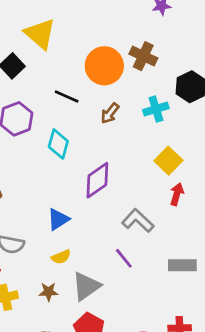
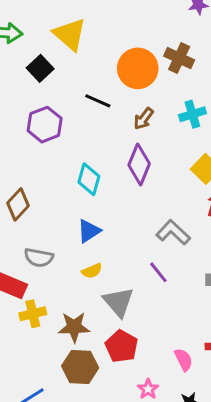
cyan diamond: (58, 144) -> (89, 179), moved
purple diamond: (97, 180) -> (139, 164), moved, turned -33
gray triangle: (86, 286) -> (118, 302), turned -36
brown star: (49, 292) -> (74, 327), moved, size x1.5

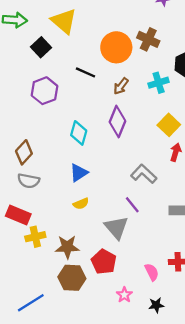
gray semicircle: (39, 258) -> (29, 181), moved
gray triangle: (118, 302) -> (116, 228), moved

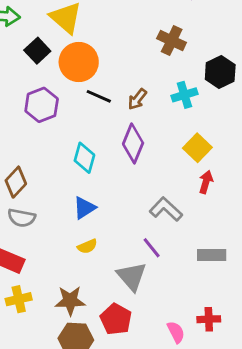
orange circle: (116, 47) -> (79, 62), moved
black line: (86, 72) -> (99, 96), moved
yellow cross: (35, 237) -> (19, 299), moved

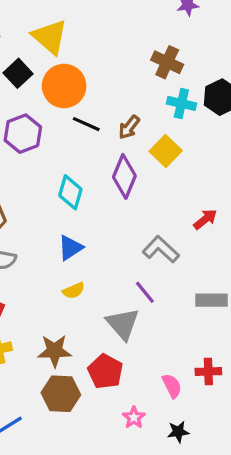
cyan cross: (184, 95) -> (181, 103), moved, turned 30
yellow square: (197, 148) -> (166, 151), moved
red arrow: (206, 182) -> (205, 219), turned 35

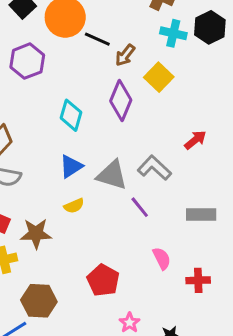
black line: (86, 124) -> (97, 39), moved
gray triangle: (123, 324) -> (112, 175), moved, turned -32
brown star: (55, 351) -> (36, 234), moved
pink semicircle: (172, 386) -> (162, 258), moved
brown hexagon: (61, 394) -> (39, 301), moved

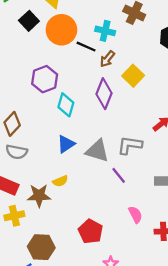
cyan cross: (173, 33) -> (105, 31), moved
purple hexagon: (27, 61) -> (45, 79), moved
gray L-shape: (154, 168) -> (130, 145), turned -35
yellow semicircle: (74, 206) -> (60, 181), moved

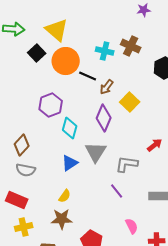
cyan cross: (105, 31) -> (105, 51), moved
gray triangle: (97, 151) -> (96, 152), moved, turned 45
yellow semicircle: (60, 181) -> (65, 196), turned -32
brown star: (39, 196) -> (62, 219), moved

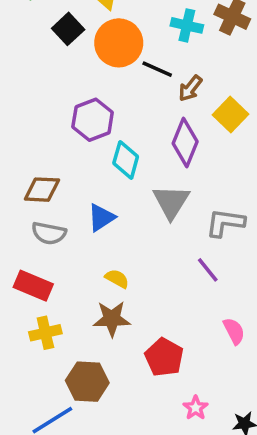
brown diamond: (22, 145) -> (42, 190), turned 50
blue triangle: (70, 163) -> (101, 218), moved
yellow semicircle: (65, 196) -> (117, 279), turned -96

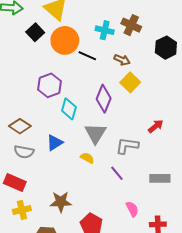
brown arrow: (190, 88) -> (122, 60), moved, turned -105
brown diamond: (42, 190) -> (20, 126), turned 30
yellow semicircle: (117, 279) -> (87, 158), moved

